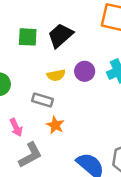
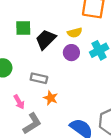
black trapezoid: (60, 35) -> (46, 39), moved
yellow semicircle: (56, 75) -> (75, 33), moved

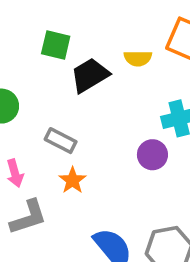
yellow semicircle: (75, 33) -> (138, 58), moved
purple circle: (71, 53) -> (152, 155), moved

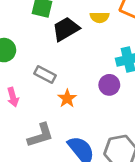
orange star: (72, 180) -> (67, 98), moved
gray L-shape: (28, 217) -> (40, 135), moved

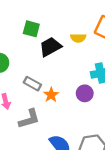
orange star: (67, 98) -> (51, 95), moved
gray L-shape: (40, 135) -> (29, 119), moved

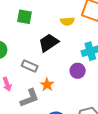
black trapezoid: (50, 47) -> (49, 43), moved
orange star: (51, 95) -> (47, 85), moved

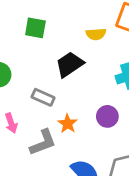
purple circle: (78, 71) -> (107, 116), moved

